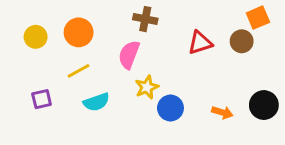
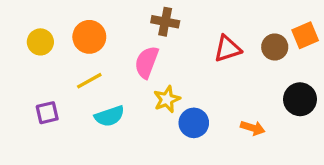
orange square: (258, 18) -> (305, 35), moved
black circle: (264, 105) -> (300, 99), moved

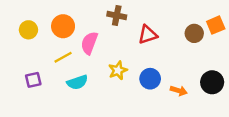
red triangle: (228, 49) -> (148, 35), moved
pink semicircle: (147, 62) -> (89, 43), moved
black circle: (300, 99) -> (212, 82), moved
blue circle: (194, 123) -> (150, 79), moved

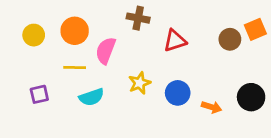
yellow line: (63, 57) -> (75, 68), turned 30

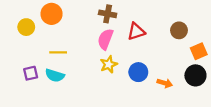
orange square: (255, 29) -> (199, 51), moved
orange circle: (75, 31) -> (52, 14), moved
pink semicircle: (106, 51) -> (105, 39), moved
cyan semicircle: (92, 97) -> (55, 75), moved, turned 36

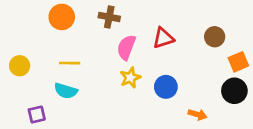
brown cross: (108, 14) -> (109, 17), moved
yellow circle: (26, 27) -> (20, 66), moved
purple square: (31, 73) -> (37, 115), moved
orange arrow: (165, 83) -> (198, 115), moved

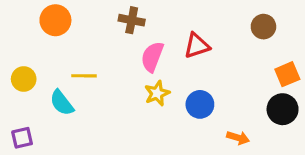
orange circle: (62, 17) -> (55, 20), moved
brown circle: (215, 37) -> (263, 27), moved
cyan semicircle: (66, 91) -> (62, 103), moved, turned 35
purple square: (37, 115) -> (22, 138), moved

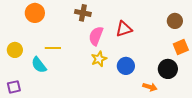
brown circle: (263, 27) -> (175, 21), moved
black circle: (283, 109) -> (168, 69), moved

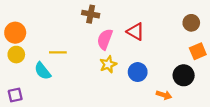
orange circle: (35, 13) -> (15, 33), moved
red triangle: (124, 29) -> (135, 32), turned 48

